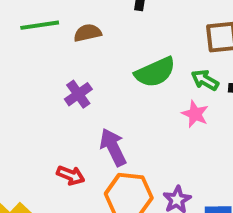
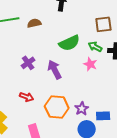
purple cross: (78, 94) -> (28, 63), moved
purple arrow: (113, 147) -> (55, 70), moved

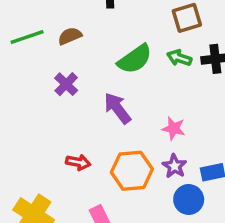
purple cross: (28, 63) -> (66, 84), moved
pink star: (90, 64) -> (174, 128), moved

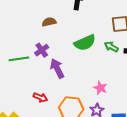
green line: (27, 37) -> (19, 59), moved
purple arrow: (117, 108) -> (57, 68), moved

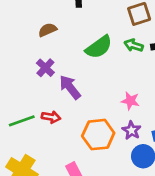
green line: (19, 59) -> (22, 121), moved
red arrow: (40, 97) -> (51, 117), moved

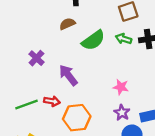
brown semicircle: (48, 30) -> (67, 24), moved
purple cross: (45, 68) -> (36, 58), moved
orange hexagon: (98, 135) -> (77, 118), moved

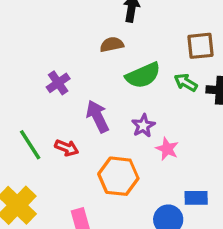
green line: (26, 105) -> (30, 145), turned 65
purple star: (122, 113) -> (143, 126), moved
orange hexagon: (77, 118) -> (118, 176), moved

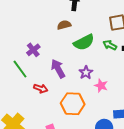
green line: (30, 145) -> (20, 69), moved

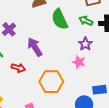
green semicircle: (84, 42) -> (60, 19), turned 95
purple star: (86, 73) -> (85, 44), moved

